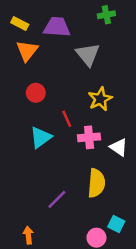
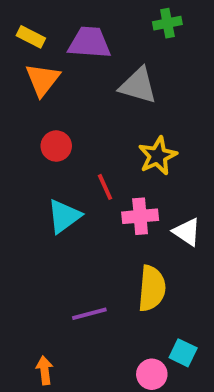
gray triangle: (88, 54) -> (138, 86), turned -35
purple line: (57, 199) -> (89, 314), turned 30

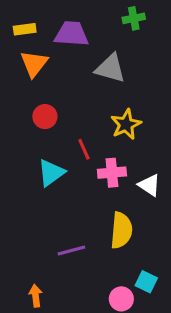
yellow rectangle: (31, 37) -> (25, 29), turned -35

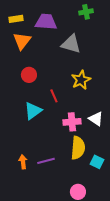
pink cross: (112, 173) -> (72, 122), moved
cyan square: (146, 282) -> (97, 162), moved
orange arrow: (36, 296) -> (23, 162), moved

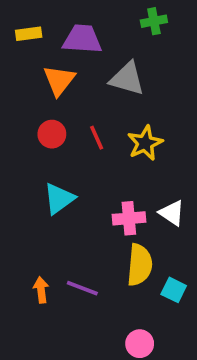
orange triangle: (22, 41) -> (59, 80), moved
red line: (54, 96) -> (97, 138), moved
purple line: (46, 161) -> (82, 288), turned 36

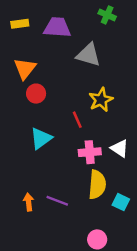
green cross: (154, 21) -> (107, 15), turned 35
orange triangle: (59, 80) -> (25, 69), moved
red line: (97, 138) -> (77, 120), moved

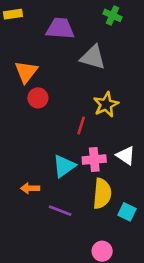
yellow rectangle: (20, 24) -> (13, 14), moved
red line: (77, 120) -> (81, 125), turned 42
cyan triangle: (41, 138) -> (64, 166), moved
orange arrow: (29, 202) -> (30, 188), moved, turned -84

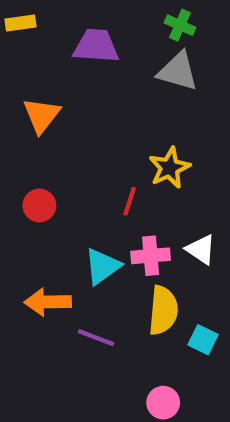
gray triangle: (93, 57) -> (178, 71), moved
red circle: (38, 98) -> (39, 205), moved
orange arrow: (30, 188) -> (48, 302), size x1.5

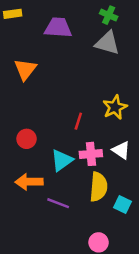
yellow star: (169, 168) -> (115, 107), moved
red circle: (39, 205) -> (27, 139), moved

